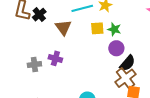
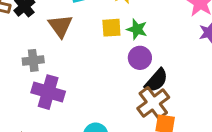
purple cross: (55, 58) -> (48, 92), moved, size x1.5
gray cross: (34, 65) -> (33, 60), moved

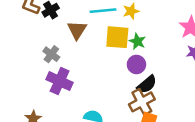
yellow square: (111, 28) -> (117, 37), size x1.5
gray cross: (33, 60) -> (51, 54), turned 35

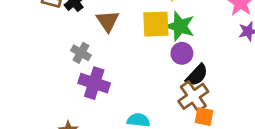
green star: (137, 41) -> (180, 26), size x1.5

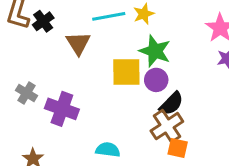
yellow square: (156, 24) -> (126, 72), moved
gray cross: (81, 53) -> (27, 93), moved

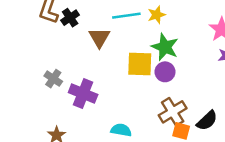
black semicircle: (171, 104) -> (207, 121), moved

